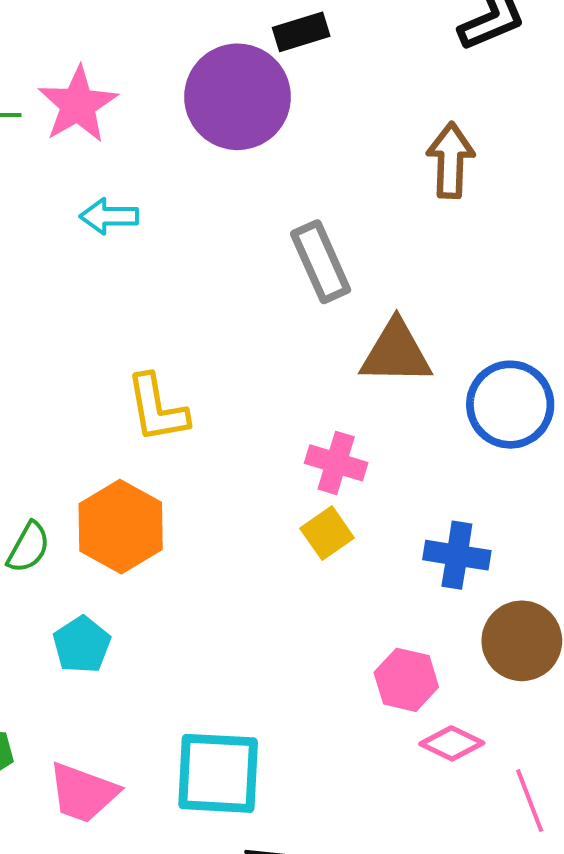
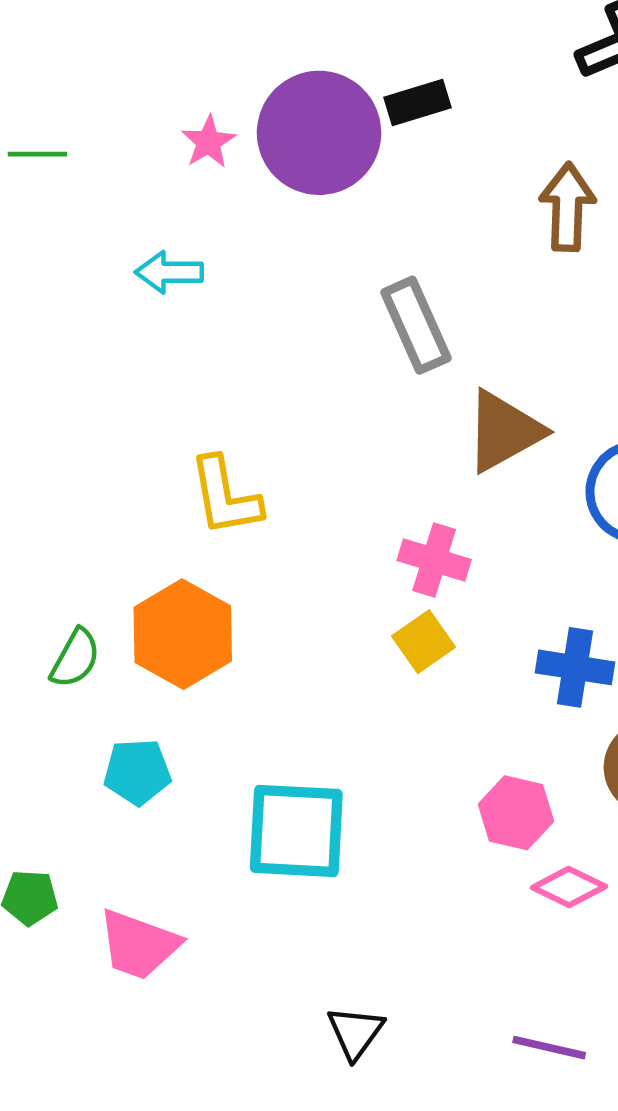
black rectangle: (301, 32) -> (417, 103), moved
pink star: (78, 105) -> (208, 142), moved, size x0.6
brown triangle: (396, 353) -> (504, 431), turned -30
cyan pentagon: (82, 645) -> (137, 772), turned 30
cyan square: (218, 773) -> (296, 831), moved

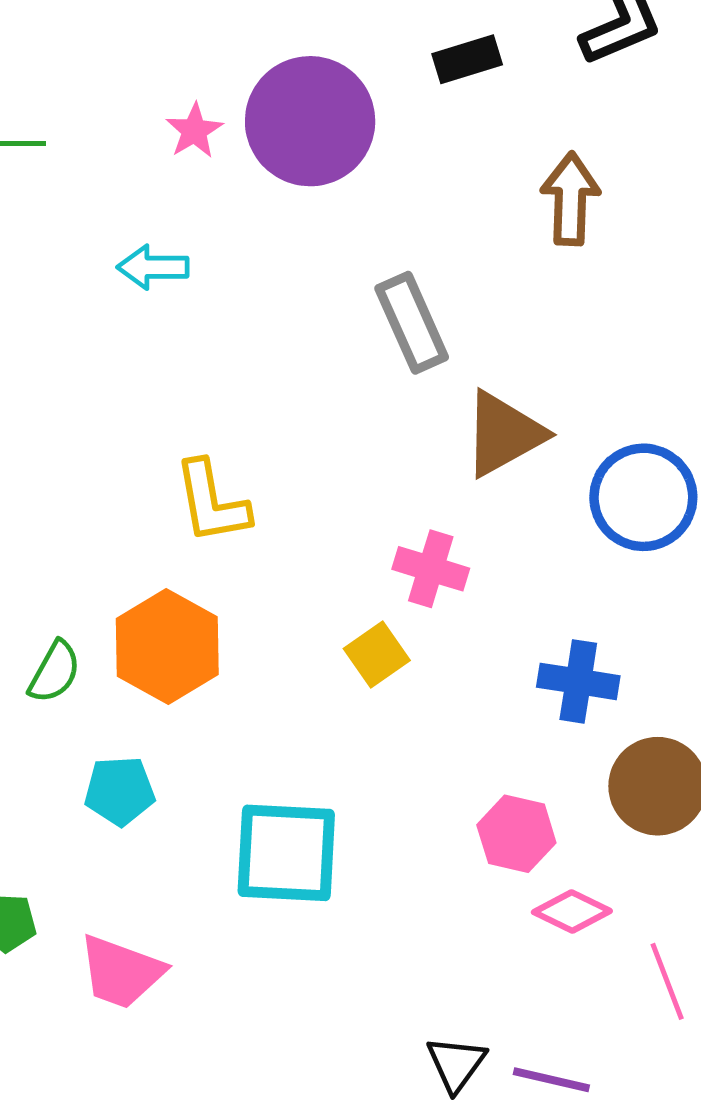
black rectangle: (417, 103) -> (467, 59), moved
yellow square: (424, 642) -> (377, 654), moved
black triangle: (355, 1032) -> (456, 1064), moved

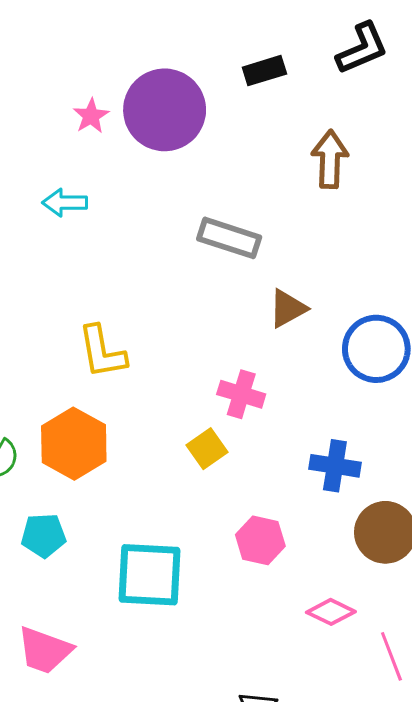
gray rectangle: (412, 323) -> (229, 238), turned -48
brown triangle: (504, 434) -> (288, 309), size x0.7
pink hexagon: (516, 834) -> (260, 540), moved

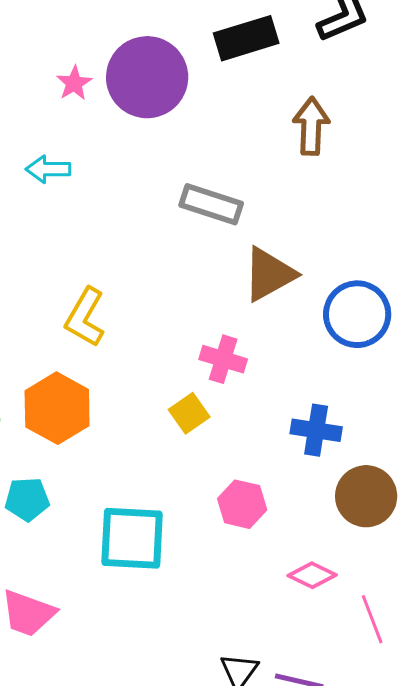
black rectangle: (264, 71) -> (246, 38), size x1.5
brown triangle: (288, 309) -> (269, 274), size x1.4
yellow L-shape: (102, 352) -> (85, 317), turned 40

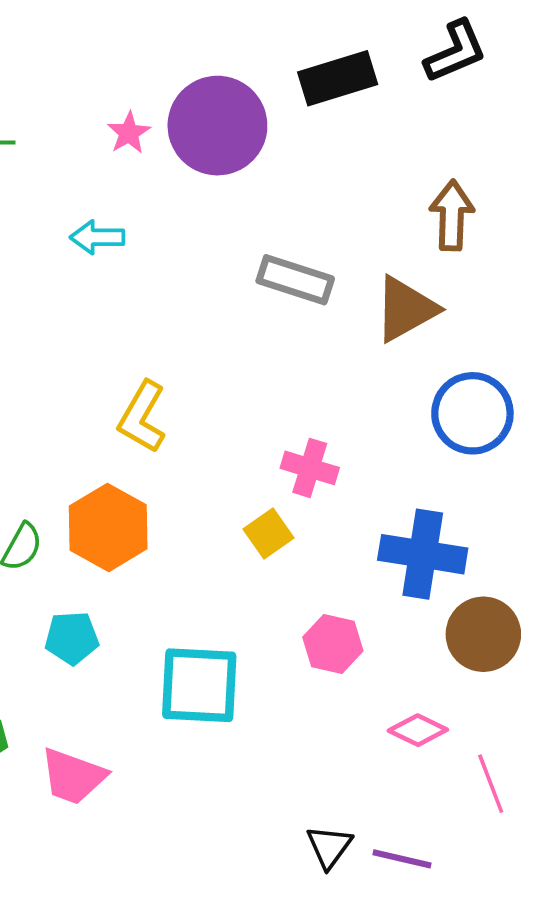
brown arrow: (311, 126) -> (452, 215), moved
brown triangle: (269, 274) -> (406, 309), moved
blue cross: (316, 430) -> (423, 554), size x1.4

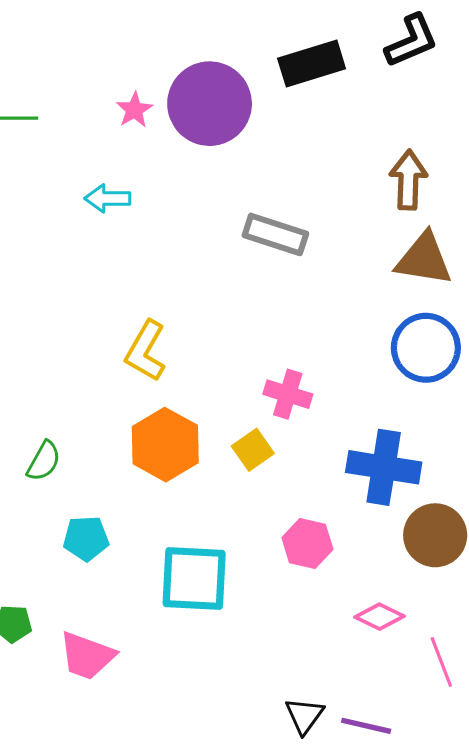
brown triangle: (406, 309) -> (424, 259), moved, turned 38
orange hexagon: (108, 527) -> (165, 445), moved

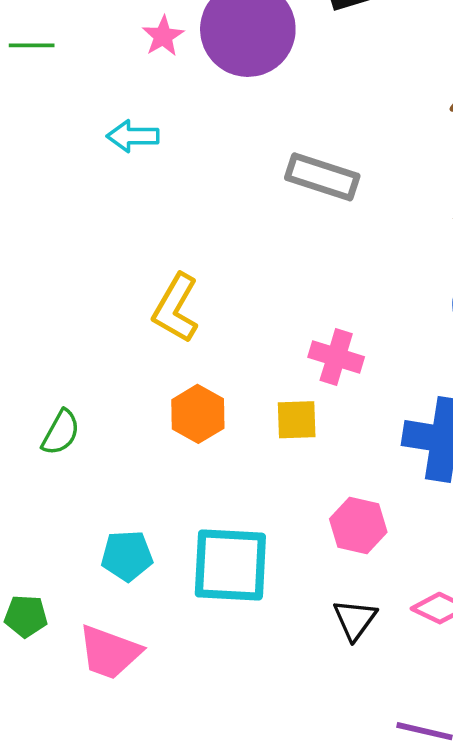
orange hexagon: (165, 445) -> (198, 414), size x0.7
yellow square: (253, 450) -> (297, 420), turned 33
cyan pentagon: (86, 538) -> (127, 556), moved
black triangle: (304, 716) -> (355, 620), moved

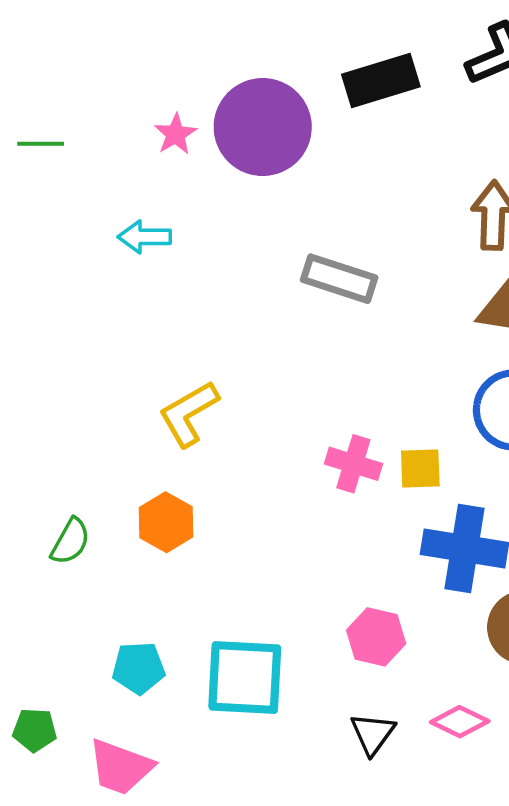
yellow L-shape: (176, 308) -> (189, 414), turned 30
orange hexagon: (198, 414) -> (166, 522), moved
yellow square: (297, 420) -> (420, 469), moved

